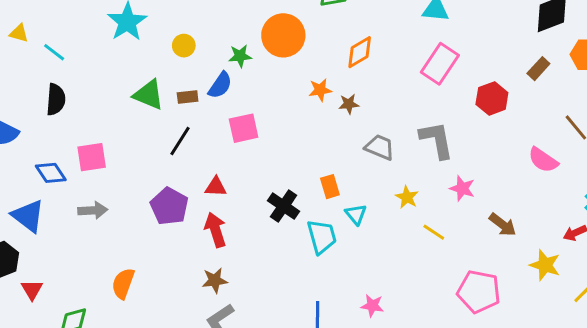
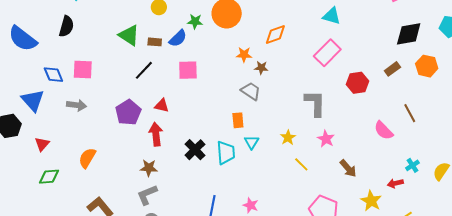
gray trapezoid: (380, 147) -> (251, 91), moved
black cross: (284, 206) -> (195, 150), moved
red triangle: (32, 290) -> (42, 144), moved

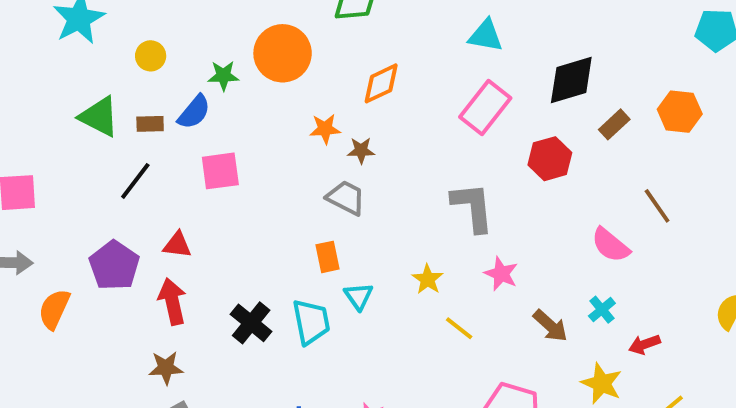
black diamond: (409, 34) -> (571, 80), moved
orange semicircle: (87, 158) -> (54, 309), moved
cyan cross: (412, 165) -> (602, 310), moved

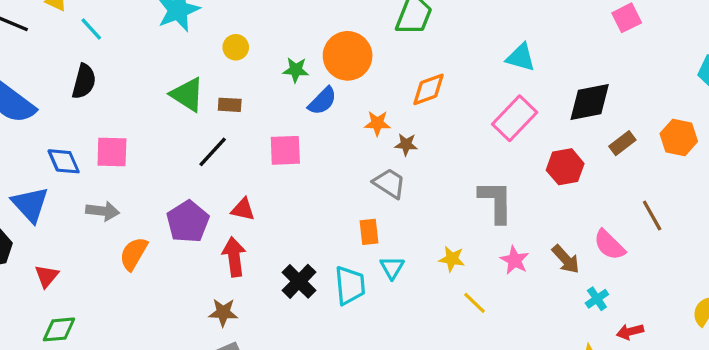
blue semicircle: (194, 112) -> (322, 101), moved
yellow star: (428, 279) -> (452, 259), turned -30
brown arrow: (550, 326) -> (566, 259), moved

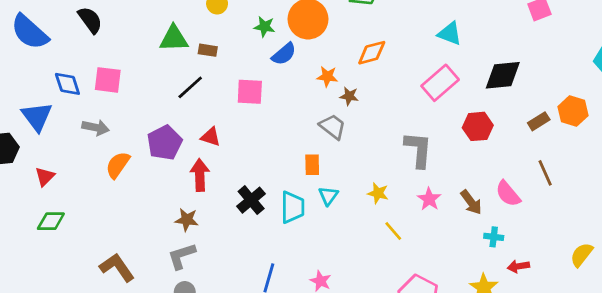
black semicircle: (84, 81) -> (90, 20), turned -56
green triangle: (187, 95) -> (174, 39), turned -40
brown rectangle: (622, 143) -> (539, 121), moved
cyan cross: (597, 299) -> (494, 237), turned 36

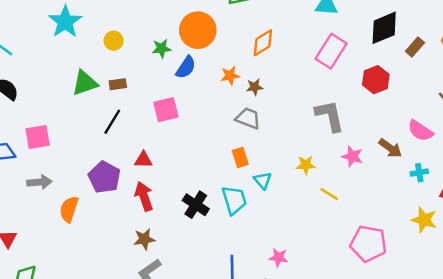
brown rectangle: (539, 121) -> (415, 47), moved

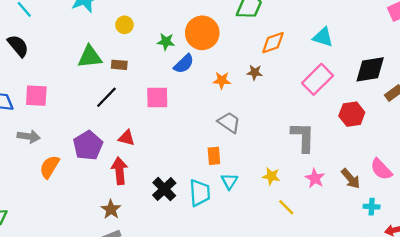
orange diamond: (263, 43) -> (273, 43), moved
brown star: (255, 87) -> (255, 72), moved
brown star: (144, 239) -> (111, 209), turned 30

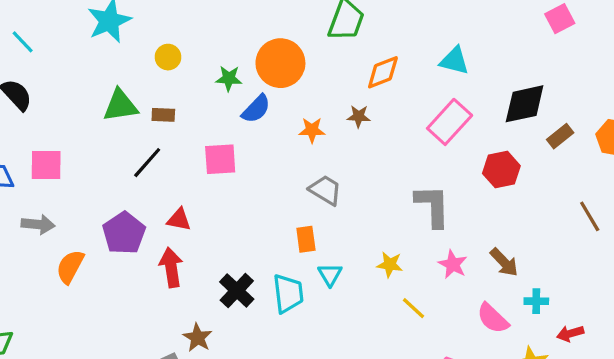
pink semicircle: (381, 169) -> (493, 318), moved
brown star: (111, 209) -> (198, 338), moved

